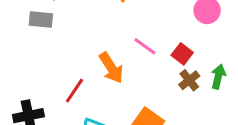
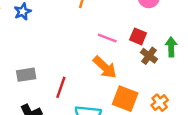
gray rectangle: (41, 20) -> (26, 75), moved
orange arrow: (111, 68) -> (105, 67), moved

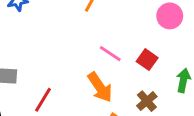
brown cross: (149, 56) -> (147, 101), moved

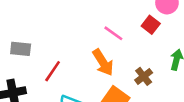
red square: (147, 60) -> (151, 25), moved

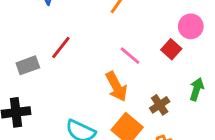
gray rectangle: (21, 49) -> (28, 65), turned -30
red line: (53, 71) -> (61, 48), moved

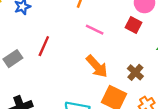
pink line: (130, 56) -> (95, 30), moved
gray rectangle: (28, 65) -> (13, 59), moved

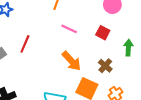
red square: (133, 25) -> (103, 33), moved

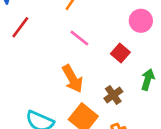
red line: (25, 44) -> (20, 27), moved

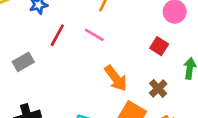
pink line: (79, 38) -> (94, 35), moved

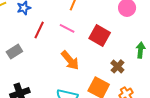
red square: (159, 46) -> (100, 35), moved, size x1.5
orange arrow: (116, 78) -> (70, 60), moved

